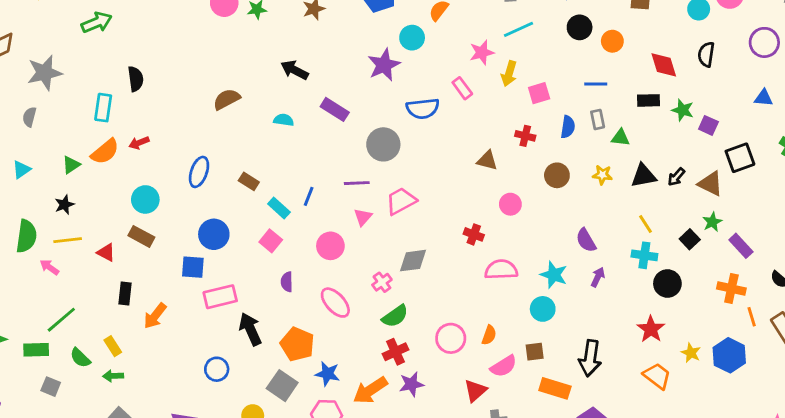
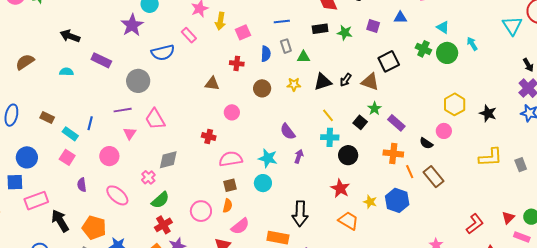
purple square: (708, 125) -> (373, 26), moved
pink trapezoid: (401, 201) -> (155, 119), turned -85
brown square: (535, 352) -> (230, 185), moved

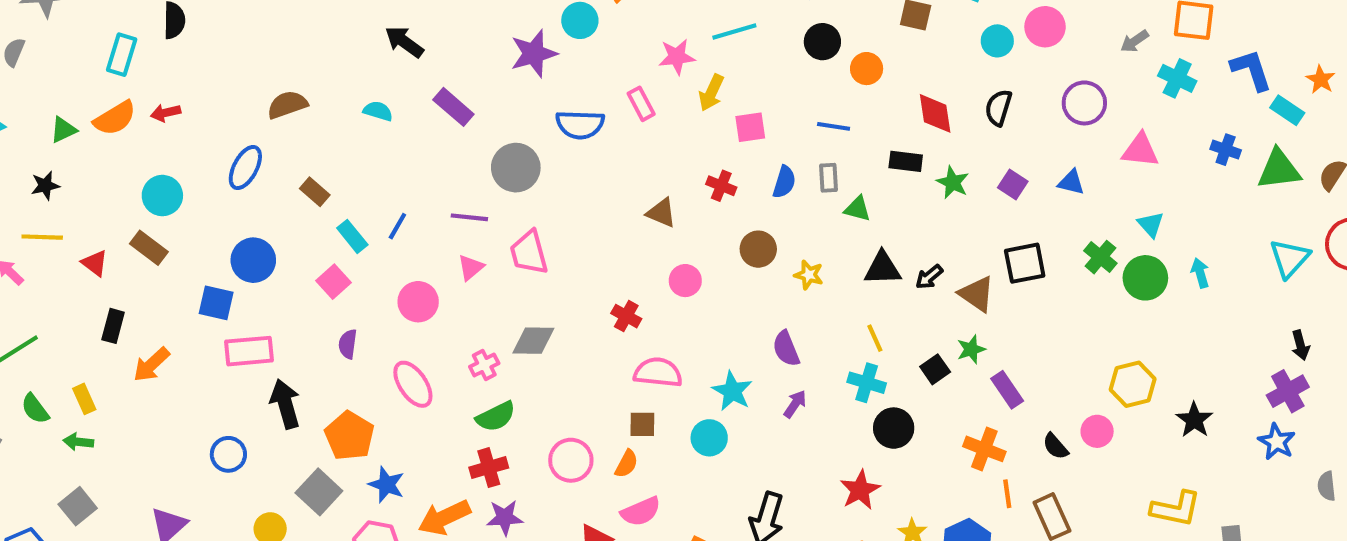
brown semicircle: (25, 62) -> (287, 105), moved
yellow star: (294, 84) -> (809, 275), moved

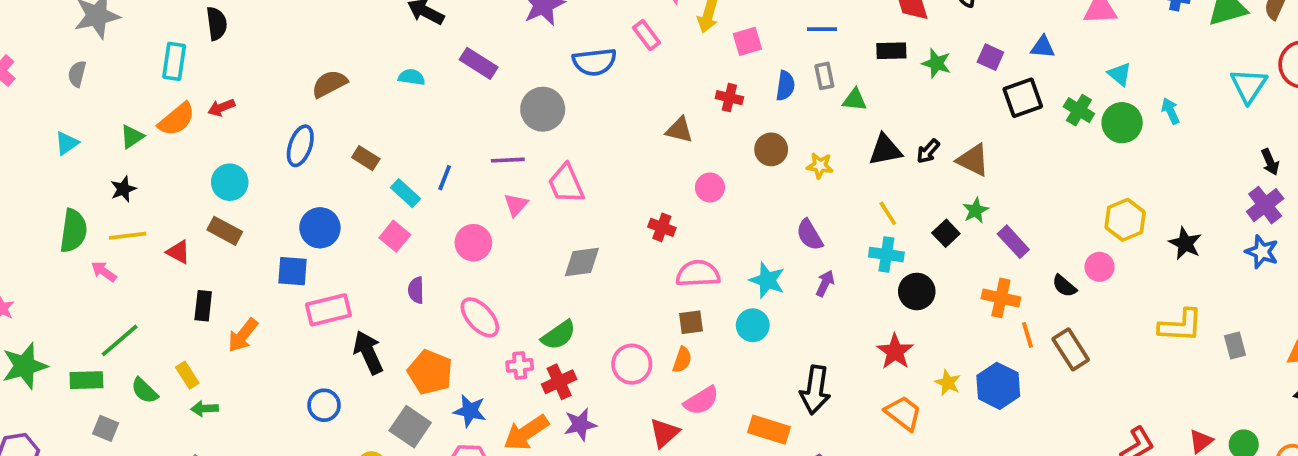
black square: (1025, 263) -> (1023, 98), moved
pink cross: (484, 365) -> (520, 365), moved, turned 30
green arrow: (78, 442) -> (204, 409), moved

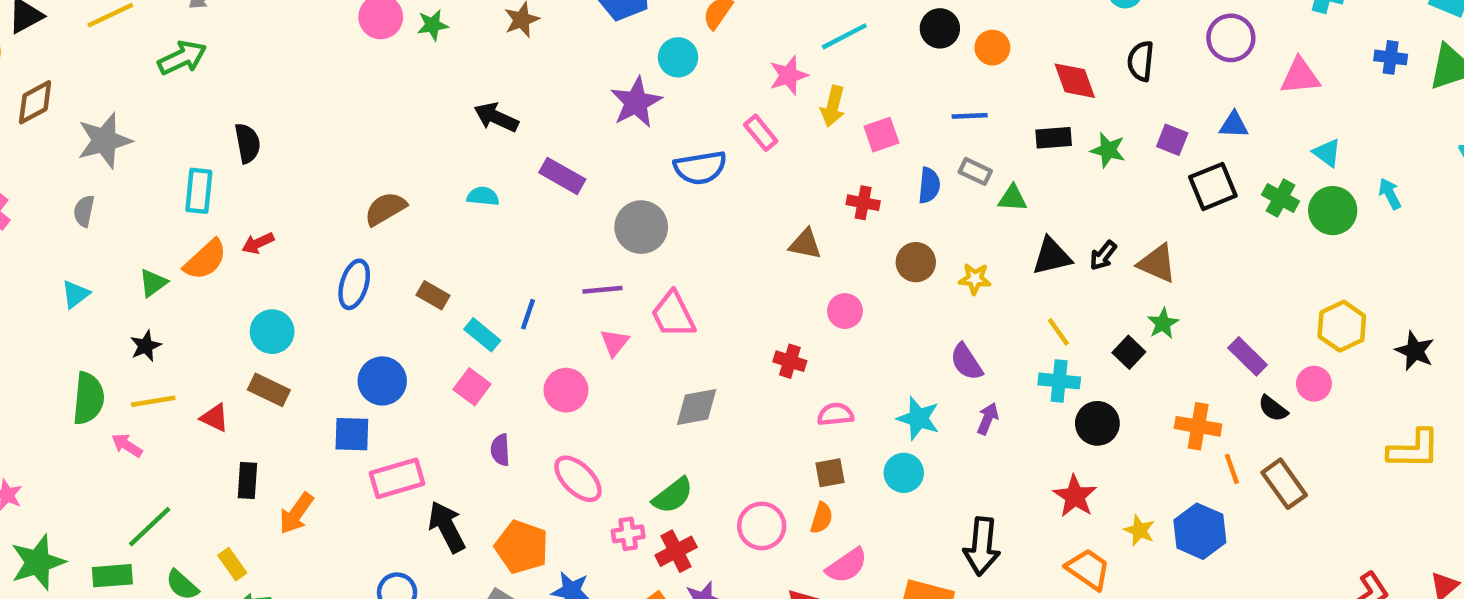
gray rectangle: (824, 76) -> (975, 171), turned -50
purple rectangle: (1013, 242) -> (1248, 356), moved
pink semicircle: (698, 274) -> (835, 414), size x0.7

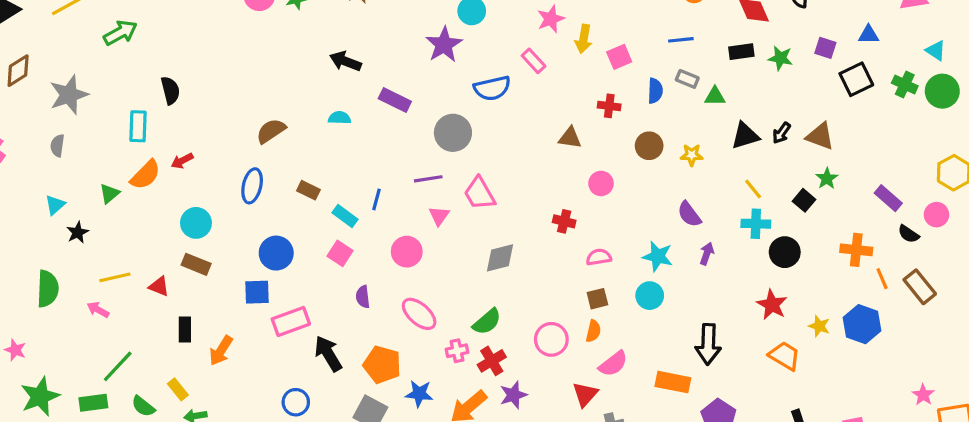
black star: (146, 346) -> (78, 232), moved
green semicircle: (88, 398) -> (48, 289), moved

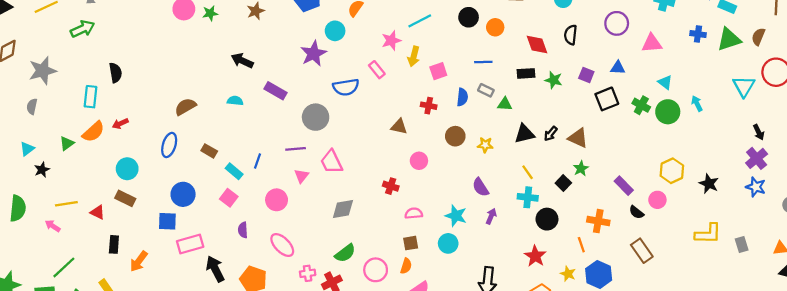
orange line: (882, 279) -> (581, 245), moved
green semicircle: (487, 322) -> (345, 253), moved

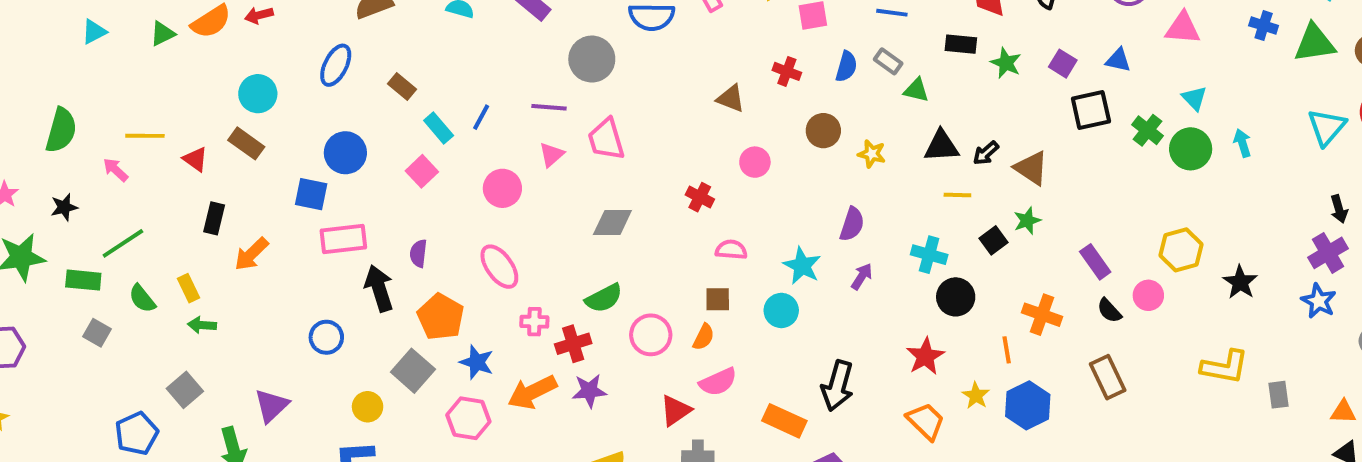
black star: (42, 170) -> (64, 207), moved
yellow line: (528, 172) -> (957, 195), moved, turned -63
purple semicircle: (481, 187) -> (852, 224), turned -138
purple semicircle: (243, 230) -> (418, 253), moved

